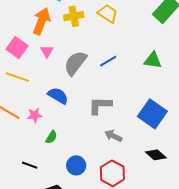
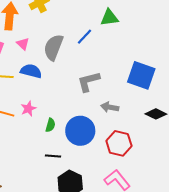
green triangle: (153, 60) -> (109, 18), moved
blue semicircle: (58, 96) -> (31, 71), moved
black line: (30, 165) -> (53, 156), moved
blue circle: (76, 165) -> (80, 131), moved, size x1.5

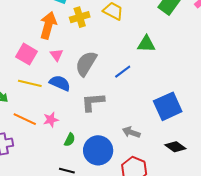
blue line: (84, 37) -> (123, 72), moved
blue square: (141, 75) -> (168, 106), turned 36
gray L-shape: (89, 81) -> (93, 102), moved

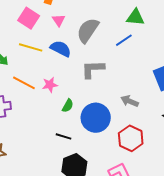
green triangle: (146, 44) -> (135, 17), moved

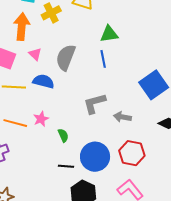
blue line: (124, 40) -> (103, 59), turned -54
gray L-shape: (93, 69) -> (94, 103), moved
green semicircle: (68, 106) -> (63, 135), turned -40
blue circle: (96, 118) -> (95, 157), moved

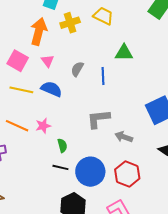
gray semicircle: (66, 57) -> (77, 69), size x0.6
blue line: (103, 59) -> (103, 76), moved
black line: (66, 166) -> (60, 167), moved

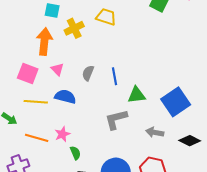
green triangle: (124, 53) -> (137, 95), moved
gray arrow: (124, 137) -> (155, 132), moved
green semicircle: (62, 145) -> (75, 153), moved

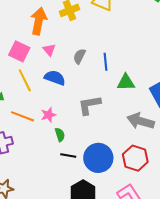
yellow line: (36, 102) -> (25, 80), turned 55
gray L-shape: (116, 119) -> (89, 105), moved
gray arrow: (155, 132) -> (141, 121), size x1.5

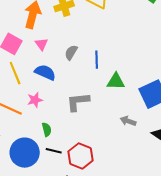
pink star: (48, 115) -> (35, 100), moved
gray arrow: (141, 121) -> (128, 121), size x0.6
blue circle: (98, 158) -> (25, 153), moved
red hexagon: (135, 158) -> (81, 156), moved

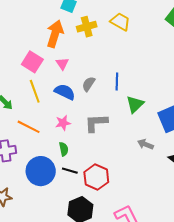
gray semicircle: (71, 52) -> (89, 84), moved
green triangle: (116, 81) -> (135, 104), turned -48
pink star: (35, 100) -> (63, 123), moved

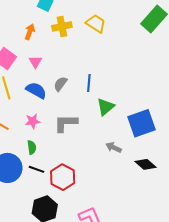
orange arrow: (55, 34) -> (30, 32), size x0.6

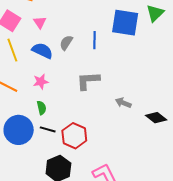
green triangle: (106, 107) -> (155, 13), moved
gray L-shape: (66, 123) -> (88, 81), moved
blue square: (141, 123) -> (125, 23), moved, turned 32

